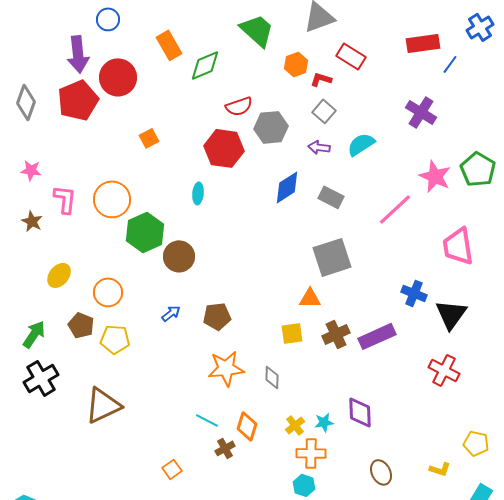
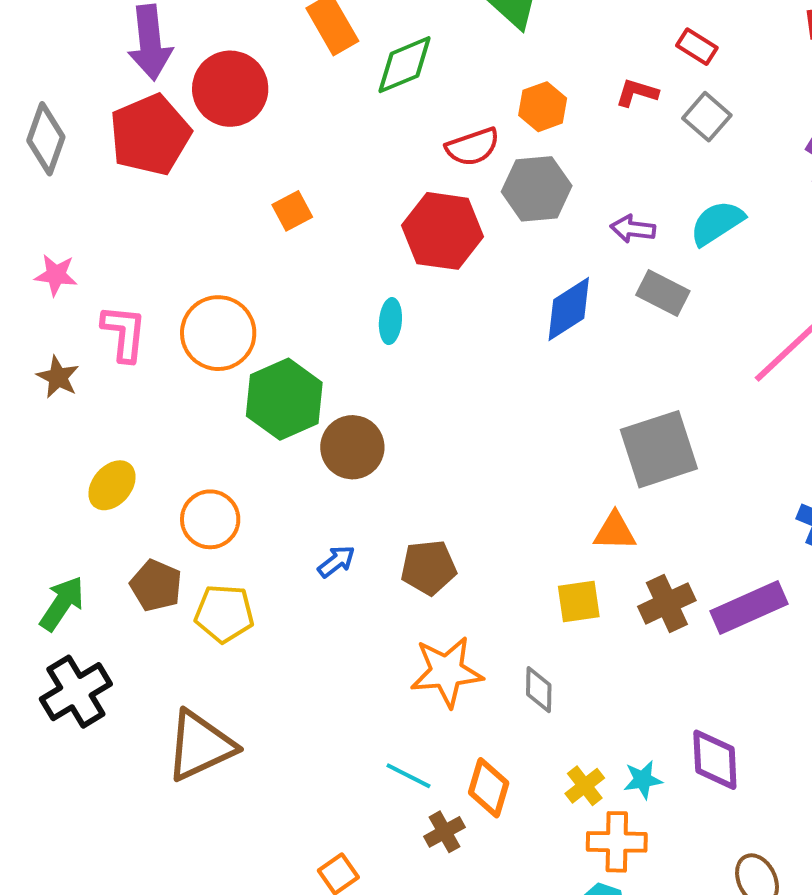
red rectangle: (351, 56) -> (697, 47), size x0.7
orange hexagon: (296, 64) -> (543, 107), moved
gray square: (324, 111) -> (707, 117), moved
gray rectangle: (331, 197) -> (663, 293), moved

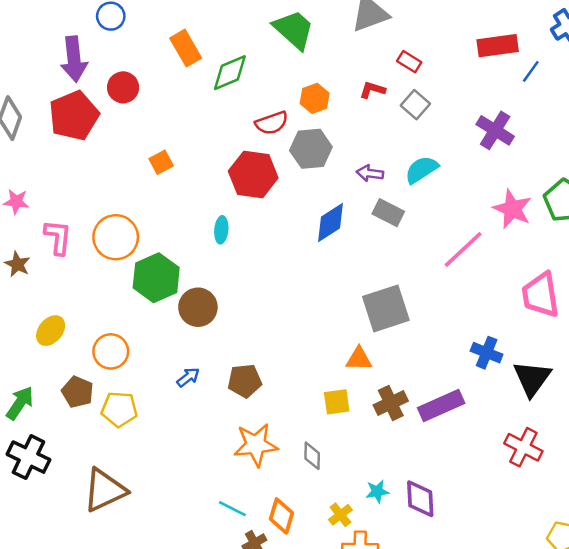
red circle: (230, 89) -> (123, 87), size x0.7
black cross: (76, 692) -> (28, 457), turned -33
cyan star: (643, 780) -> (377, 491), moved

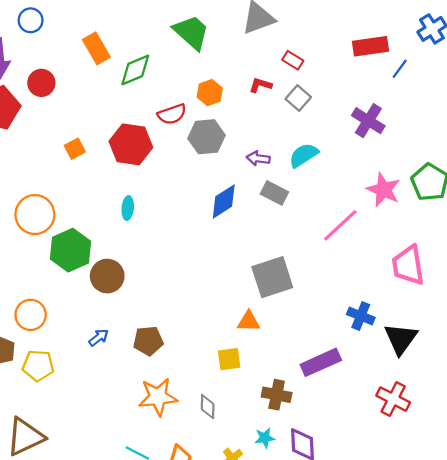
red hexagon: (253, 175) -> (131, 144), moved
brown cross: (391, 403) -> (277, 395), moved, turned 36

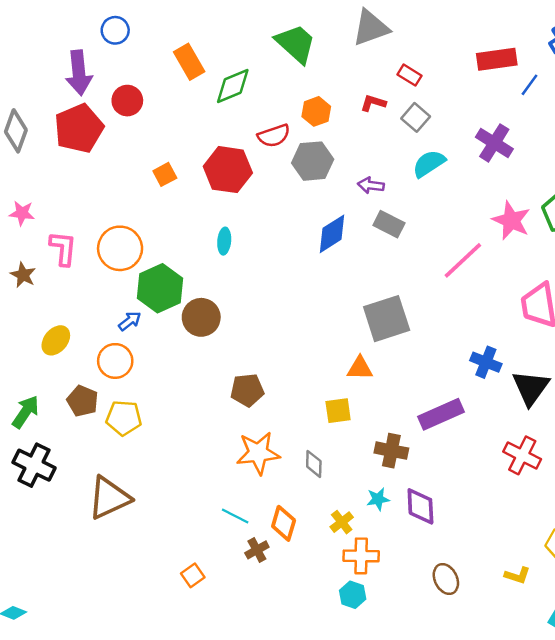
cyan semicircle: (304, 155) -> (429, 164), moved
blue arrow: (99, 338) -> (130, 321), moved

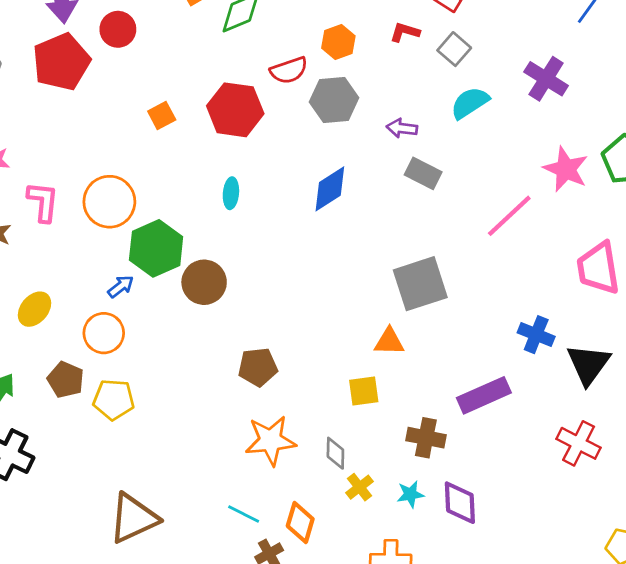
blue diamond: (332, 234) -> (330, 189), moved
brown triangle: (109, 498) -> (133, 518), moved
yellow cross: (342, 522) -> (360, 487), moved

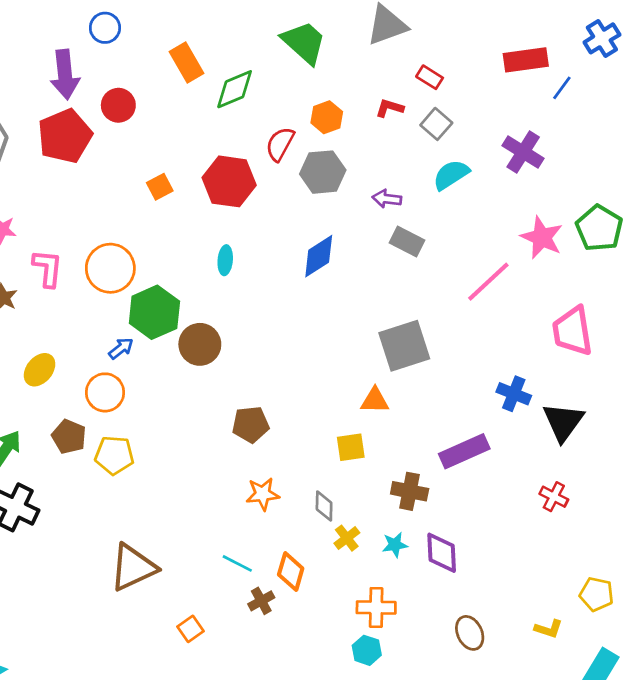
red semicircle: (289, 70) -> (280, 144), turned 138
orange star: (270, 441) -> (263, 494), size x0.7
red cross: (579, 443) -> (554, 497), size x0.7

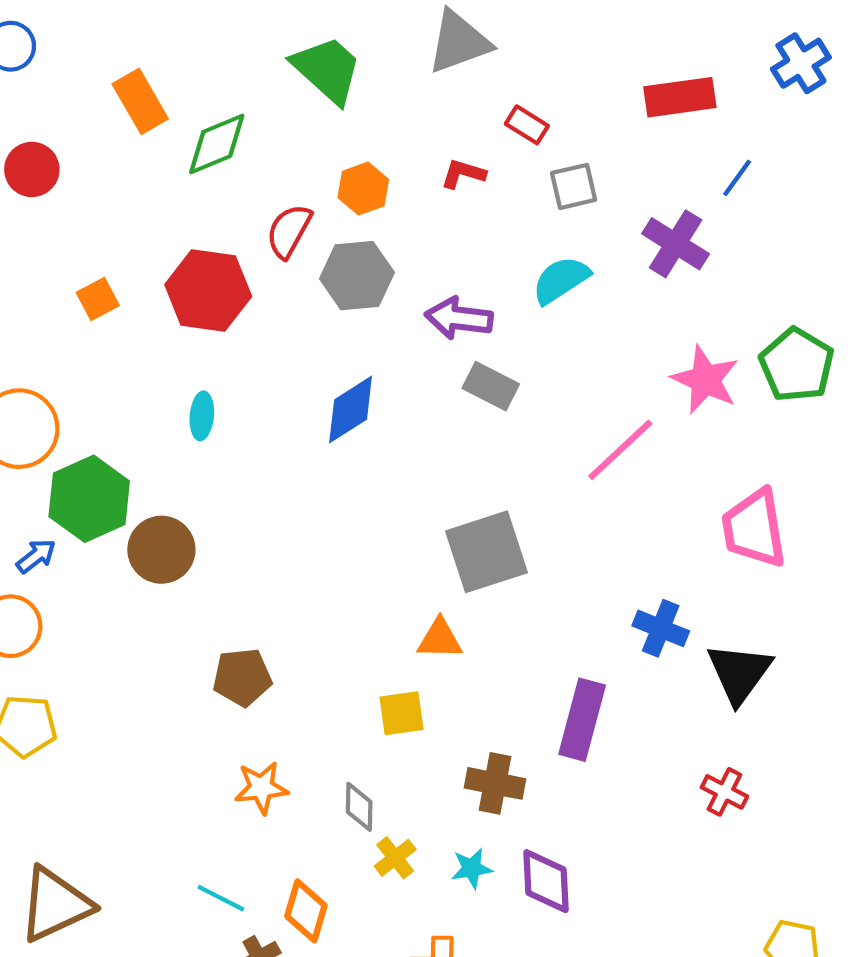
blue line: (562, 88) -> (737, 178), moved
gray square: (436, 124) -> (574, 186), moved, turned 36
purple arrow: (387, 199) -> (459, 318), size x1.4
purple rectangle: (464, 451) -> (582, 720), turned -51

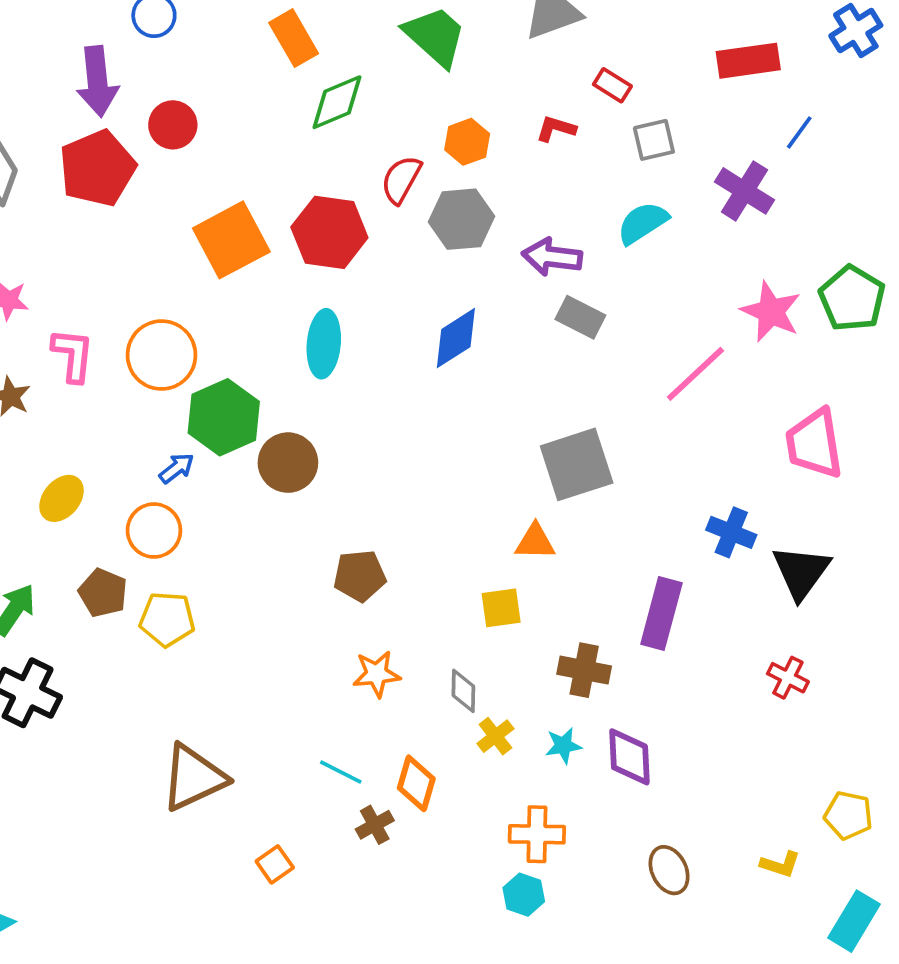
orange rectangle: (140, 101) -> (294, 38), moved
orange square: (98, 299) -> (231, 240), size x2.0
cyan ellipse: (202, 416) -> (324, 344), size x1.6

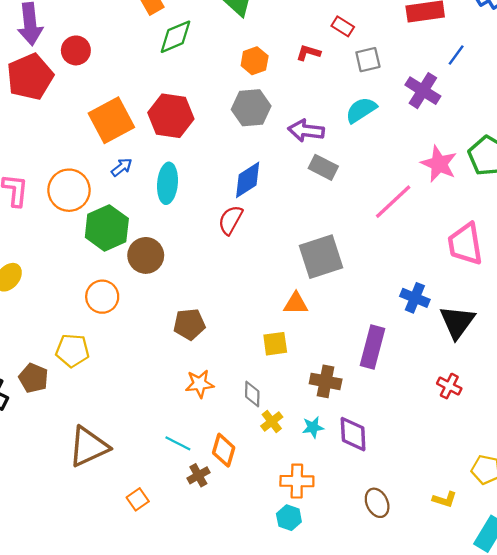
red semicircle: (401, 180) -> (230, 220), moved
blue arrow: (177, 468) -> (122, 167), moved
orange circle: (154, 530) -> (102, 297), moved
brown pentagon: (103, 593) -> (33, 378), moved

